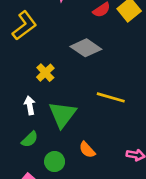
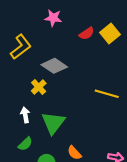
gray diamond: (86, 48) -> (54, 66), moved
yellow line: (111, 97) -> (107, 94), moved

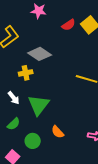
yellow cross: (39, 87) -> (26, 73), turned 32
white arrow: (25, 115) -> (14, 98), turned 152

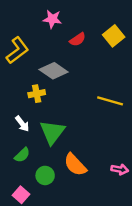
red semicircle: (69, 25) -> (78, 39), moved
orange semicircle: (58, 132) -> (75, 165), size x1.5

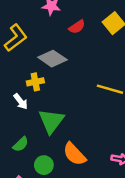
white arrow: (22, 124) -> (21, 101), moved

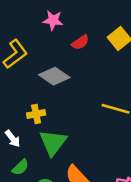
yellow cross: (35, 82) -> (36, 114), moved
white arrow: (21, 101) -> (13, 139), moved

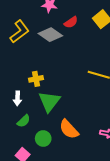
gray diamond: (54, 76) -> (50, 35), moved
white arrow: (13, 139) -> (17, 98), turned 40

